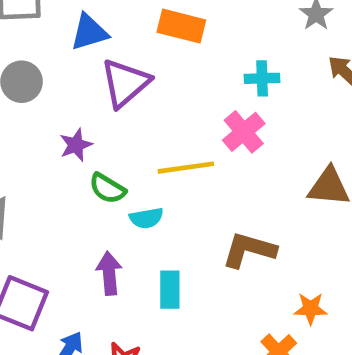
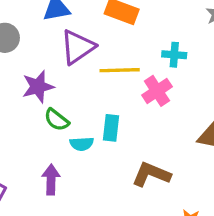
purple star: (76, 145) -> (38, 87), size x1.4
yellow line: (186, 168) -> (120, 70), moved
cyan rectangle: (170, 290) -> (111, 128), moved

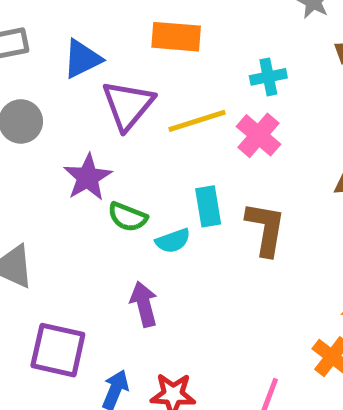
brown L-shape: (151, 174) -> (266, 229), moved, turned 93

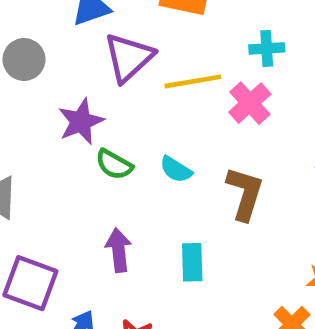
cyan rectangle: (208, 206) -> (192, 262), moved
cyan semicircle: (173, 241) -> (176, 169), moved, turned 44

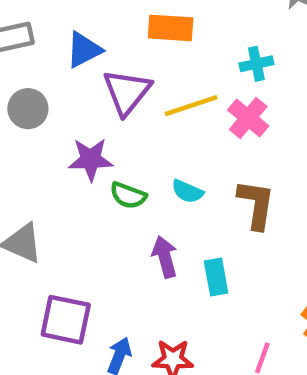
purple star: (81, 122) -> (91, 159), turned 30
purple arrow: (118, 250) -> (165, 257), moved

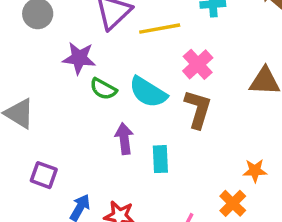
pink cross: (248, 118) -> (198, 64), moved
cyan semicircle: (187, 191) -> (148, 92), size x1.6
purple square: (66, 320) -> (44, 175), size x0.7

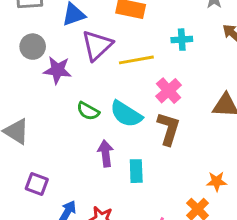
purple star: (79, 58) -> (57, 70), moved

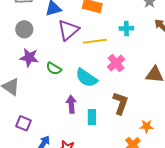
purple star: (57, 70) -> (29, 58), moved
green semicircle: (88, 111) -> (54, 69), moved
brown L-shape: (168, 129) -> (120, 103), moved

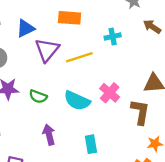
pink cross: (116, 63) -> (110, 93), moved
brown L-shape: (120, 103) -> (140, 112), moved
purple arrow: (71, 104) -> (49, 135), moved

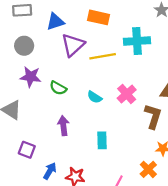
cyan cross: (113, 37) -> (137, 41), size x1.6
cyan semicircle: (77, 101) -> (95, 97), size x0.6

